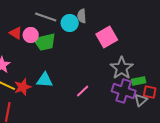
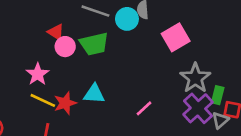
pink circle: (31, 35) -> (65, 47), moved
green rectangle: (139, 81) -> (218, 95), turned -64
purple cross: (124, 91) -> (198, 108), turned 30

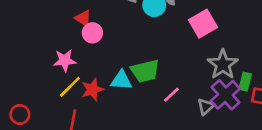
green trapezoid: (94, 44) -> (145, 71), moved
pink star: (38, 74) -> (65, 60), turned 30
yellow line: (43, 100) -> (70, 87), turned -70
gray triangle: (220, 120) -> (206, 107), moved

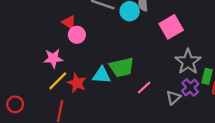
red star: (92, 89) -> (77, 83), turned -30
purple cross: (225, 95) -> (190, 88), size x0.7

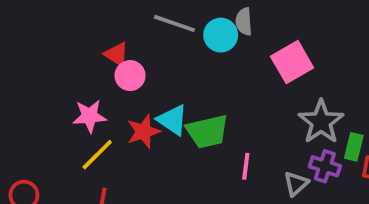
cyan triangle: (102, 75) -> (172, 120), moved, turned 30
red star: (77, 83) -> (144, 131), moved, turned 30
pink line: (144, 88) -> (246, 166), turned -40
purple cross: (190, 88) -> (325, 166), turned -30

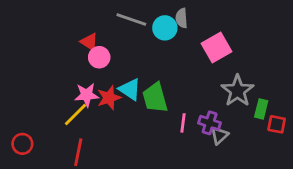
pink star: (90, 116) -> (87, 95), moved
green trapezoid: (207, 131) -> (155, 98), turned 88
purple cross: (325, 166) -> (210, 123), moved

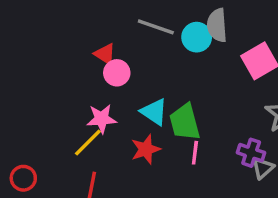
gray semicircle: (182, 18) -> (217, 25), size x1.4
red star: (109, 98) -> (146, 149), moved
pink line: (183, 123) -> (195, 153), moved

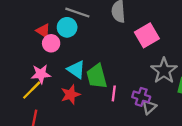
cyan circle: (197, 37) -> (67, 27), moved
pink line: (195, 153) -> (114, 93), moved

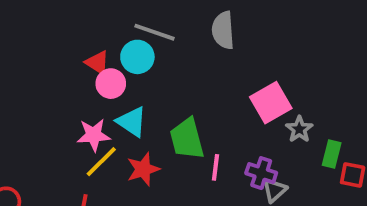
pink square: (147, 35) -> (271, 103), moved
cyan triangle: (76, 70) -> (132, 122), moved
gray star: (164, 71) -> (299, 129), size x0.6
yellow line: (32, 90) -> (101, 162), moved

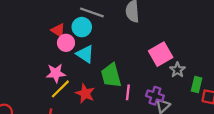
cyan triangle: (132, 122) -> (85, 54), moved
red star: (143, 169) -> (85, 93), turned -30

